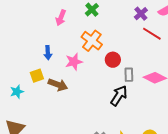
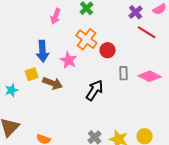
blue arrow: (48, 53) -> (43, 51), size x1.5
red circle: (113, 60) -> (108, 50), moved
pink star: (74, 62) -> (69, 60), turned -30
black arrow: (119, 96) -> (95, 90), moved

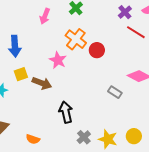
blue arrow: (43, 51) -> (15, 46), moved
gray rectangle: (124, 73) -> (115, 92), moved, turned -56
black arrow: (95, 90) -> (66, 112), moved, turned -45

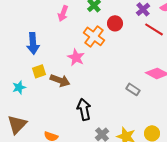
red circle: (97, 50) -> (115, 23), moved

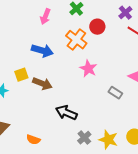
blue arrow: (33, 43) -> (42, 51), moved, turned -70
pink star: (76, 57) -> (88, 69), moved
black arrow: (84, 109) -> (66, 113), turned -55

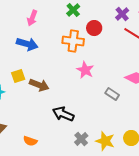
pink arrow: (45, 17) -> (32, 18), moved
orange cross: (76, 40) -> (73, 41), turned -30
blue arrow: (42, 51) -> (27, 44), moved

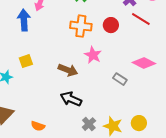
red circle: (94, 28) -> (111, 25), moved
blue arrow: (27, 44) -> (24, 20), moved, turned -110
brown arrow: (39, 85) -> (68, 70), moved

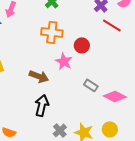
red circle: (111, 25) -> (82, 45), moved
pink diamond: (144, 63) -> (115, 96), moved
black arrow: (71, 99) -> (42, 105), turned 80

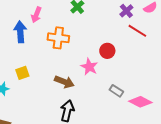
orange cross: (52, 32) -> (58, 38), moved

